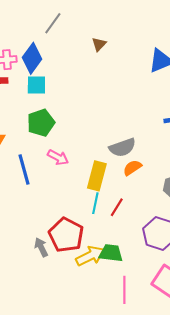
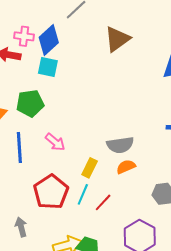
brown triangle: (99, 44) -> (117, 39), size x1.8
green pentagon: (41, 123) -> (30, 103), moved
yellow rectangle: (97, 176) -> (90, 168), size x0.7
red pentagon: (66, 235) -> (51, 192), moved

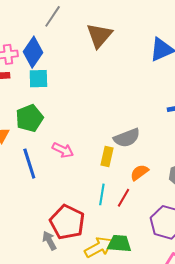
orange semicircle: (126, 167) -> (139, 172), moved
yellow rectangle: (90, 168) -> (107, 156), moved
red pentagon: (51, 192) -> (67, 222), moved

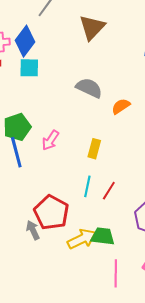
green pentagon: (29, 118) -> (17, 127), moved
gray semicircle: (127, 138) -> (89, 88), moved, turned -136
pink arrow: (63, 150) -> (50, 140), turned 95
orange semicircle: (139, 172) -> (121, 106), moved

